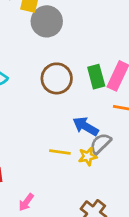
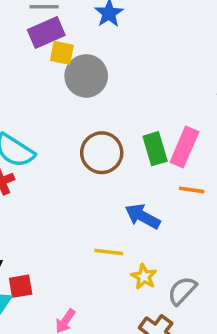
gray semicircle: (100, 144) -> (182, 291), moved
yellow star: (88, 156) -> (144, 277), moved, turned -30

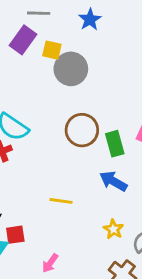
purple rectangle: (46, 33) -> (23, 40), moved, turned -32
green rectangle: (155, 149) -> (115, 144), moved
yellow line: (109, 252) -> (61, 201), moved

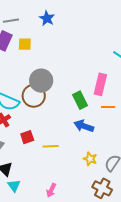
gray circle: (71, 69) -> (41, 81), moved
brown circle: (82, 130) -> (34, 96), moved
red square: (15, 235) -> (27, 137), moved

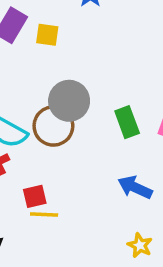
green rectangle: (80, 100) -> (127, 122), moved
yellow line: (51, 146) -> (44, 214), moved

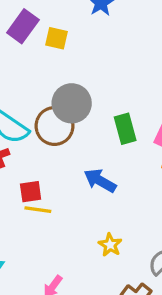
blue arrow: (135, 187) -> (100, 181), moved
yellow star: (140, 245) -> (110, 245), moved

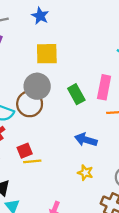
yellow square: (57, 38) -> (47, 54), moved, size x1.5
blue arrow: (100, 181) -> (86, 140), moved

